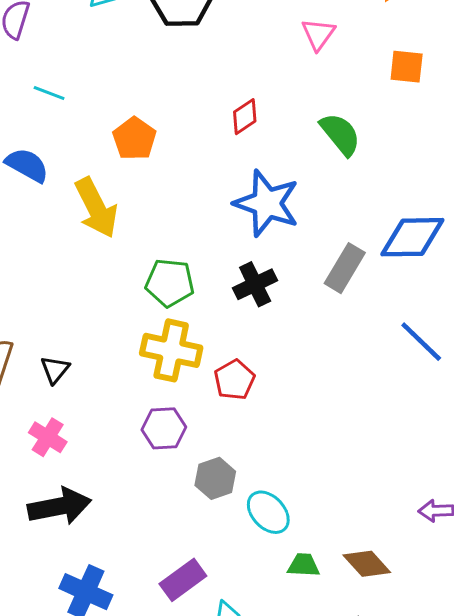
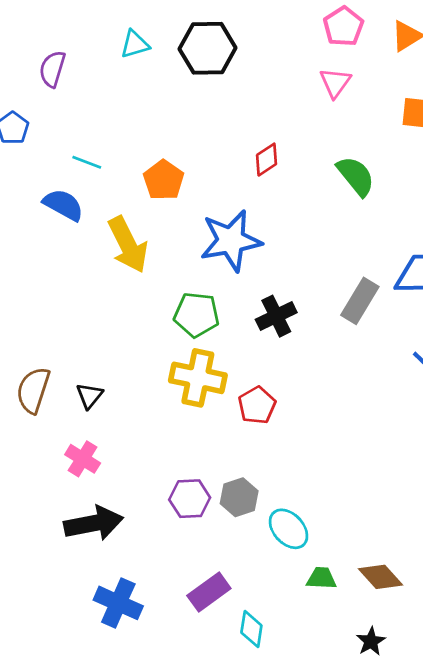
cyan line: (49, 93) -> (87, 162), moved
blue star: (267, 203) -> (231, 241), moved, turned -30
purple hexagon: (164, 428) -> (190, 499), moved

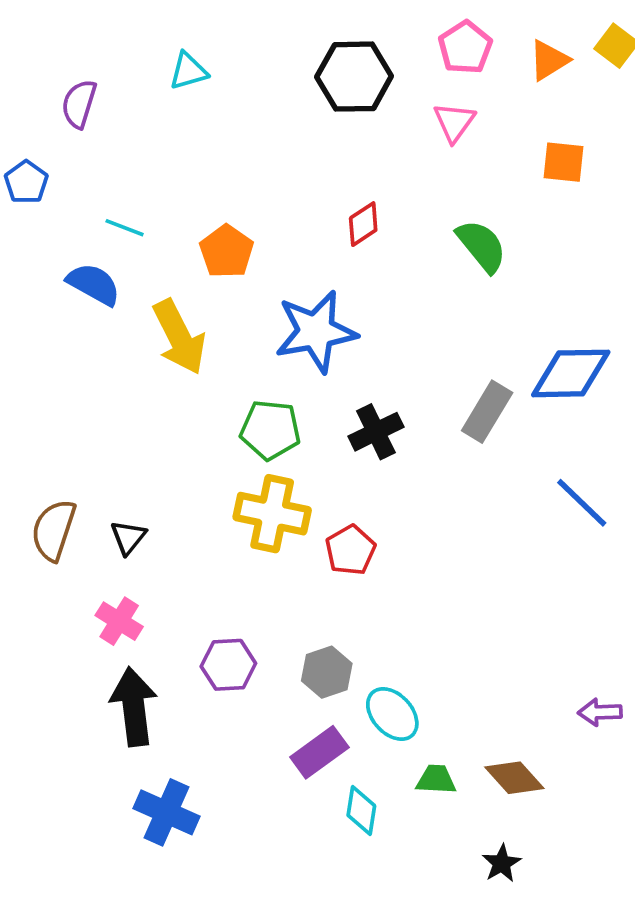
black hexagon: (208, 48) -> (354, 77), moved
purple hexagon: (190, 499) -> (228, 665), moved
black arrow: (94, 523) -> (134, 707), turned -86
purple rectangle: (209, 592) -> (319, 752), moved
cyan diamond: (251, 629) -> (361, 811), moved

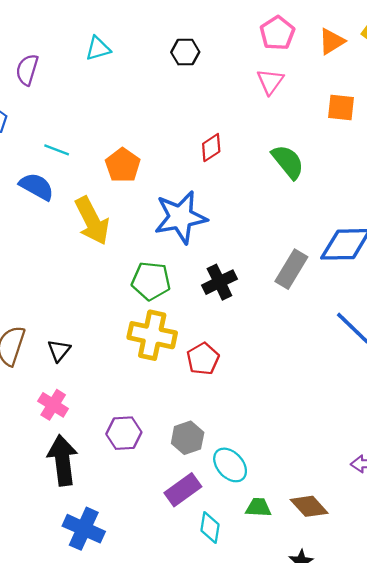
black hexagon: (354, 77) -> (185, 52), moved, size x0.6

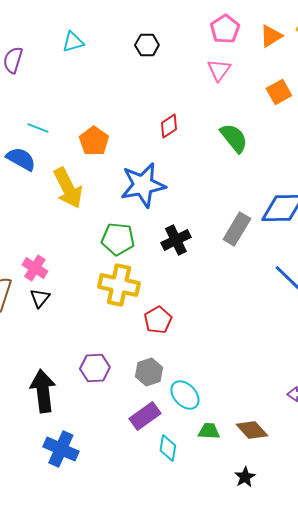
orange square: (341, 107) -> (279, 92), turned -35
red pentagon: (203, 359) -> (158, 320), moved
pink cross: (53, 405) -> (35, 268), moved

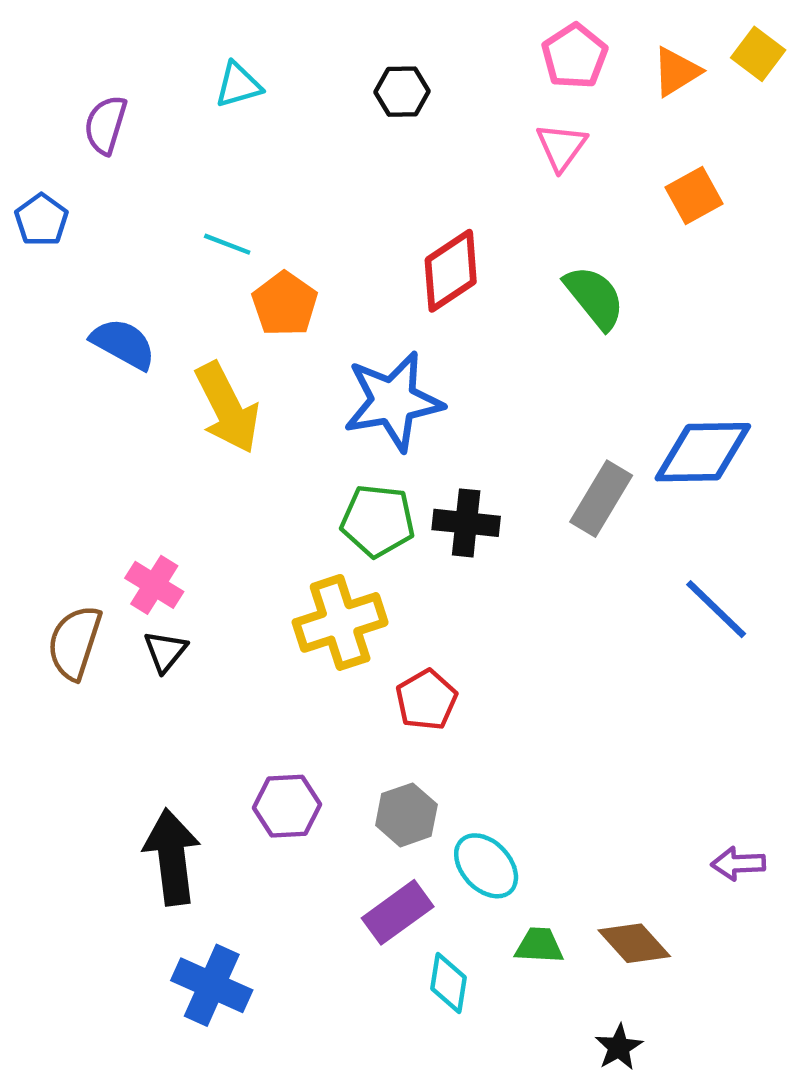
red diamond: (169, 126) -> (451, 271), size x1.5
cyan line: (38, 128) -> (227, 244), moved
green pentagon: (118, 239) -> (378, 521), moved
black cross: (176, 240) -> (466, 523), turned 32
yellow cross: (119, 285) -> (340, 622), turned -30

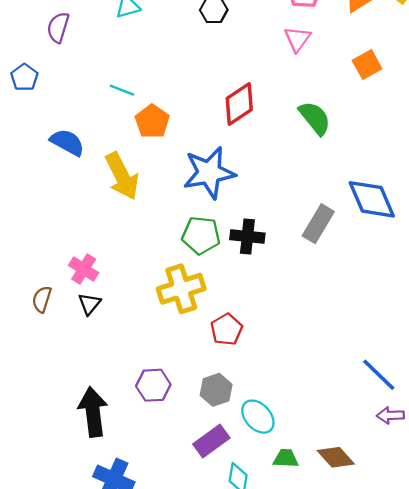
blue diamond: (703, 452) -> (372, 199), turned 68
blue line: (716, 609) -> (379, 375), moved
brown semicircle: (75, 642) -> (42, 299), size x0.7

